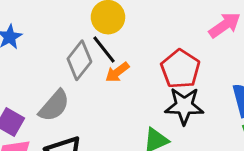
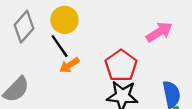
gray diamond: (79, 60) -> (24, 27), moved

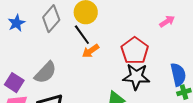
pink arrow: (159, 32) -> (167, 21), size x0.7

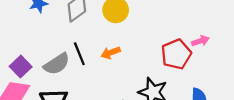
black line: (82, 35) -> (79, 54), moved
red pentagon: (135, 51) -> (176, 54), moved

